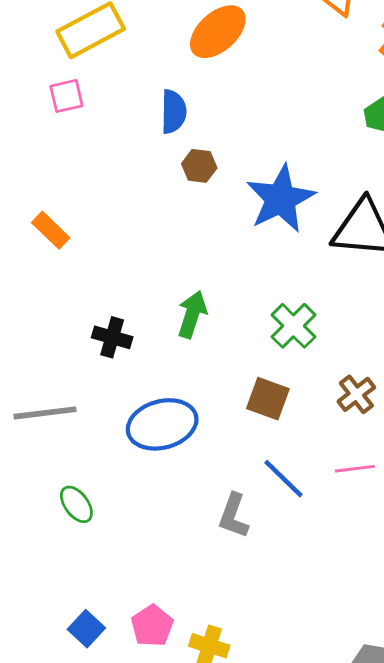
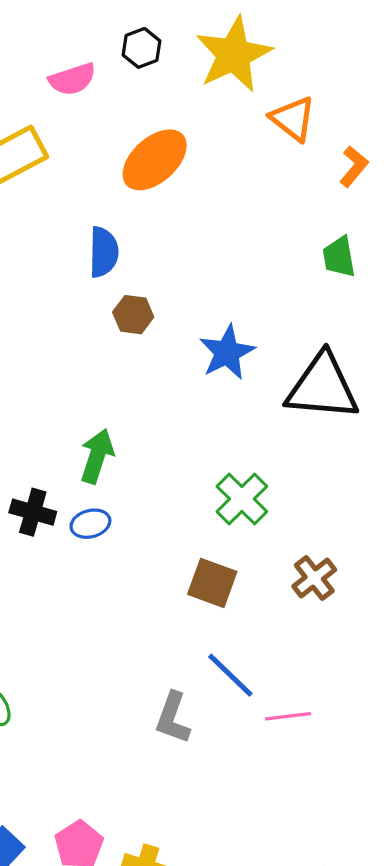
blue star: (281, 199) -> (227, 352), size x0.7
green arrow: (192, 314) -> (97, 456), moved
blue ellipse: (162, 424) -> (90, 524), moved, size x0.5
pink line: (355, 469) -> (288, 716), moved

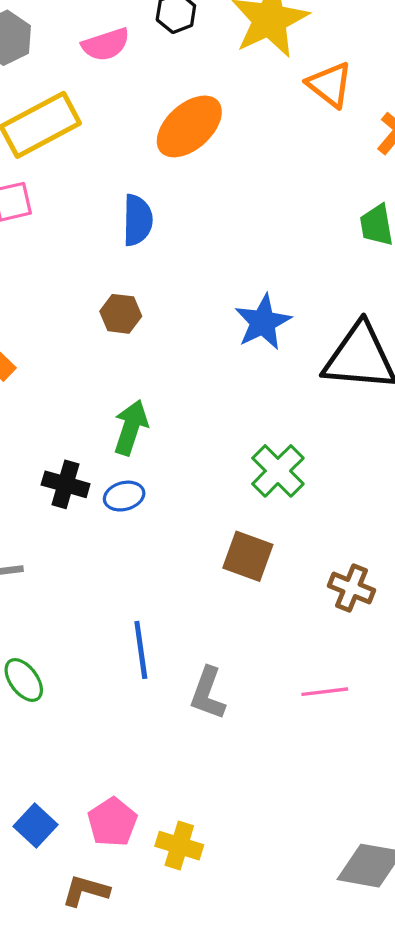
brown hexagon: (133, 315) -> (121, 314), moved
brown cross: (314, 578) -> (352, 588), moved, turned -30
blue line: (230, 675) -> (141, 650), moved, turned 38

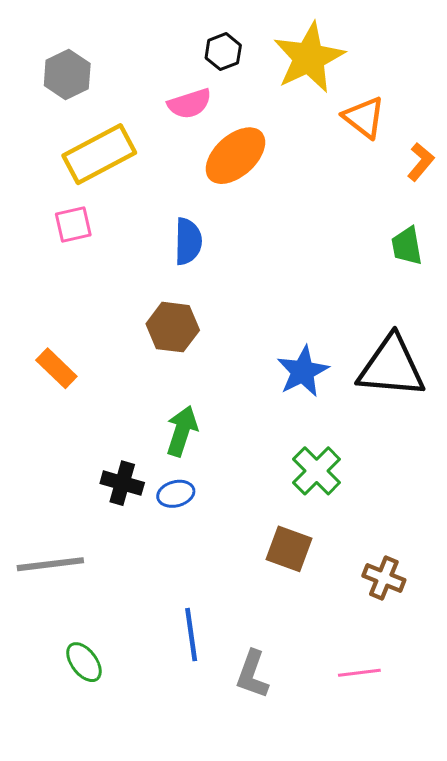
pink semicircle: (106, 45) -> (190, 104), moved
brown hexagon: (121, 314) -> (173, 327), size x1.4
blue star: (263, 322) -> (303, 371), moved

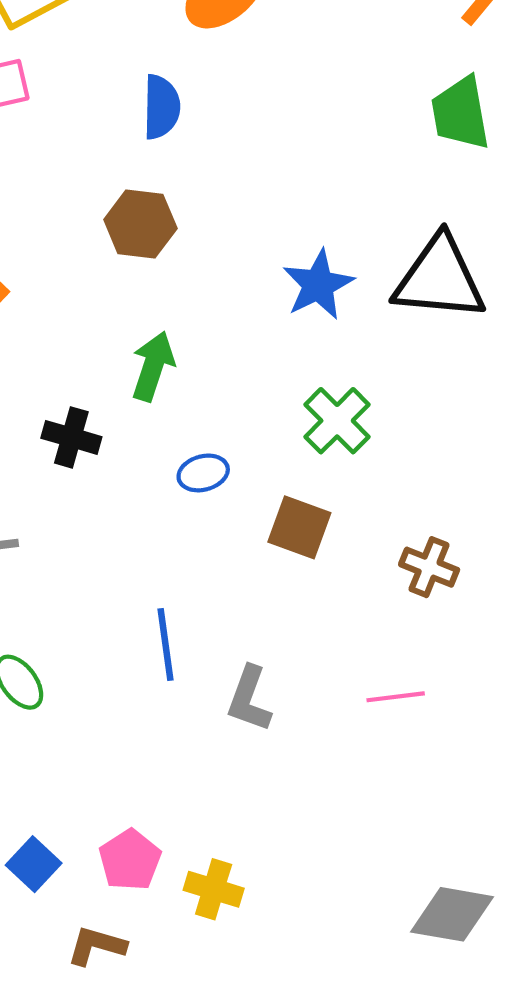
green trapezoid: (407, 246) -> (460, 113), size x1.4
blue ellipse: (176, 494) -> (203, 473), moved

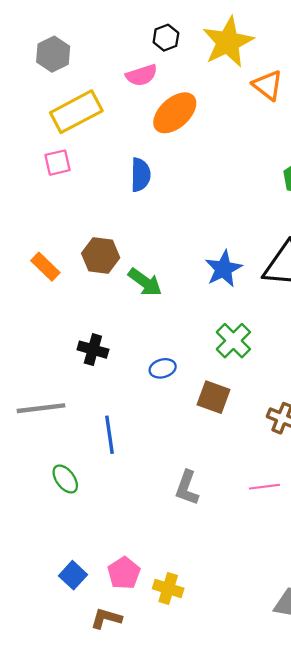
brown hexagon: (140, 224) -> (101, 256), moved
green arrow: (153, 366) -> (145, 282), moved, turned 108
blue line: (166, 644) -> (110, 435), moved

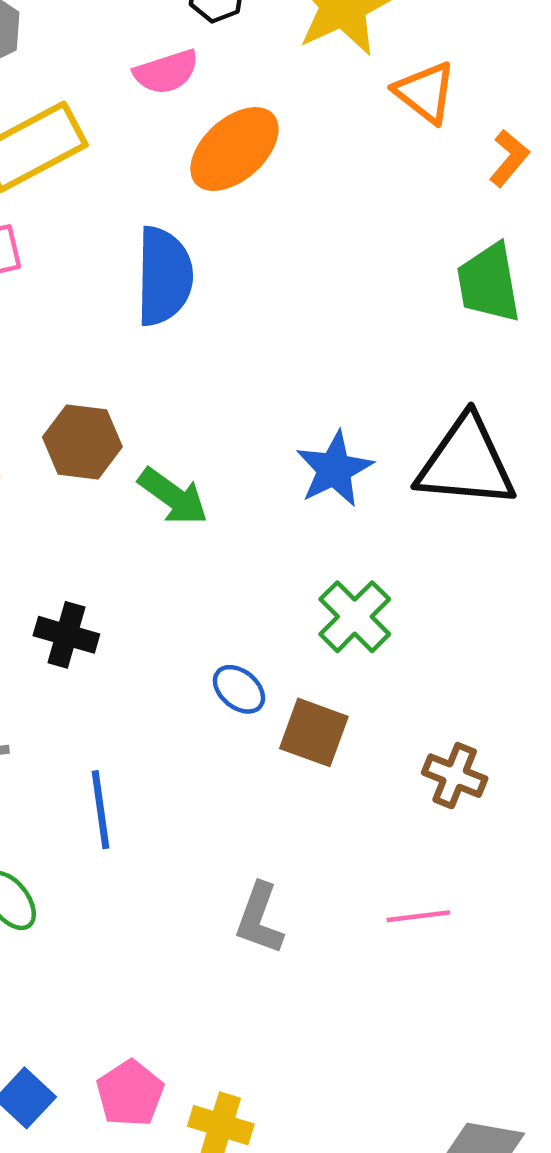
blue semicircle: (140, 175) -> (164, 276), size x1.4
blue ellipse: (163, 368) -> (239, 689), moved, turned 55

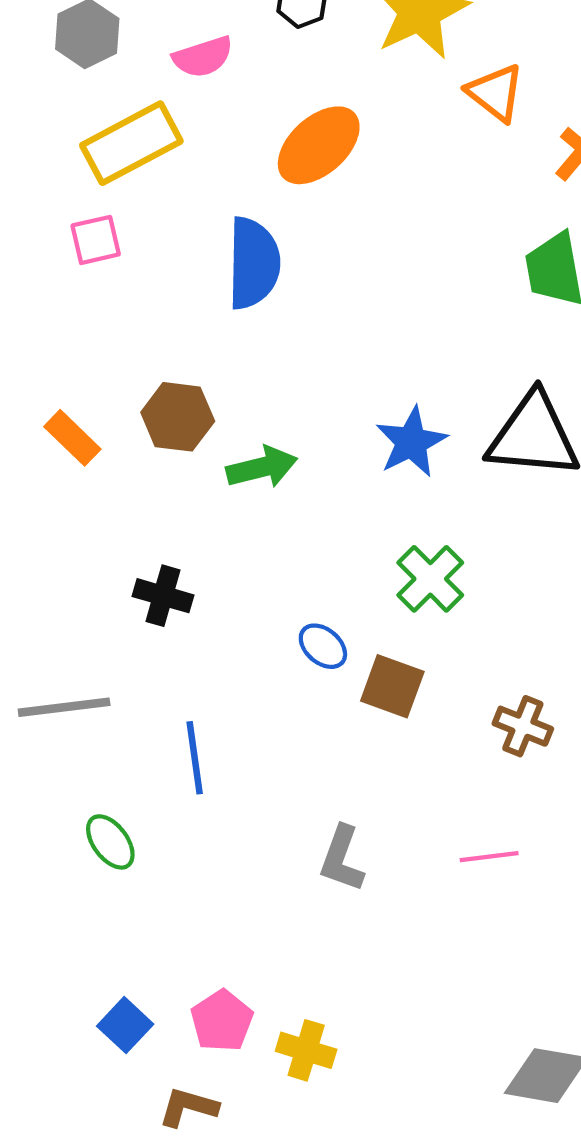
pink semicircle: (166, 72) -> (203, 57), moved
green arrow: (173, 496) -> (262, 467), turned -50

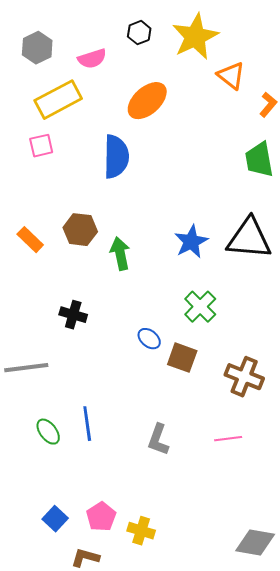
green arrow: (262, 467) -> (120, 254), turned -88
brown cross: (523, 726) -> (244, 377), size x1.4
blue line: (195, 758) -> (87, 424), moved

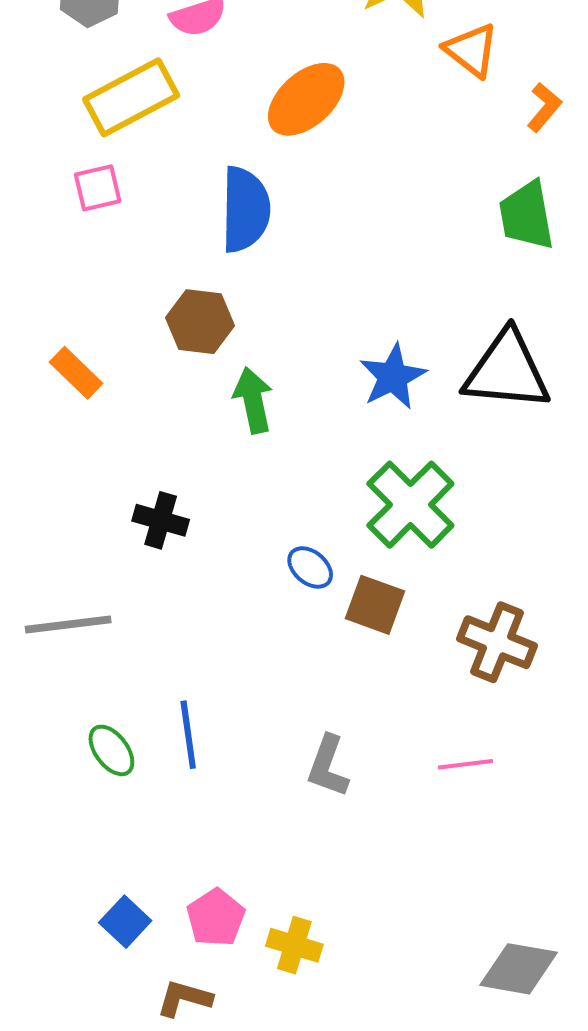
brown hexagon: (80, 230) -> (200, 322), moved
green cross: (200, 307) -> (410, 505), size x1.4

